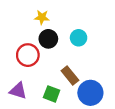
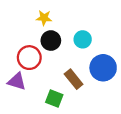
purple triangle: (18, 91) -> (17, 81), moved
blue circle: (90, 93) -> (103, 68), moved

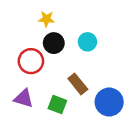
blue circle: (103, 68) -> (109, 102), moved
purple triangle: (17, 81) -> (24, 98), moved

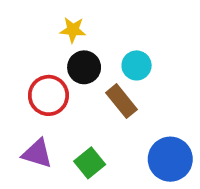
brown rectangle: (78, 84) -> (122, 101), moved
green square: (57, 104) -> (90, 163), turned 30

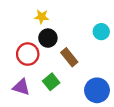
cyan circle: (137, 65) -> (101, 32), moved
green square: (90, 163) -> (51, 82), moved

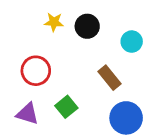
black circle: (48, 38) -> (87, 26), moved
brown rectangle: (69, 57) -> (109, 78), moved

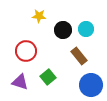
black circle: (87, 26) -> (63, 30), moved
cyan circle: (132, 42) -> (86, 29), moved

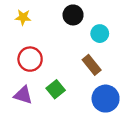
yellow star: (39, 16) -> (23, 17), moved
black circle: (63, 30) -> (73, 15), moved

